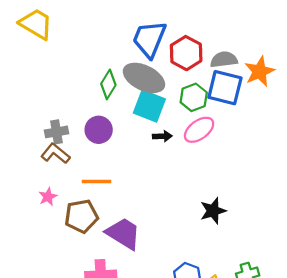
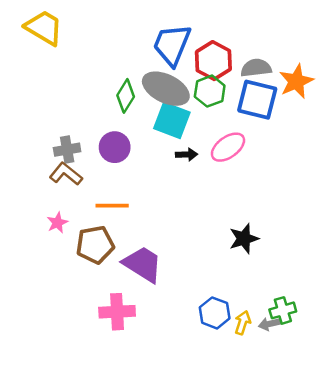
green hexagon: (194, 97) -> (210, 91), moved

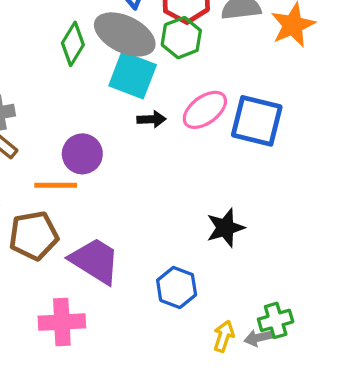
blue square: (257, 100) -> (257, 121), moved
purple circle: (115, 147) -> (82, 154), moved
blue hexagon: (215, 313) -> (177, 287), moved

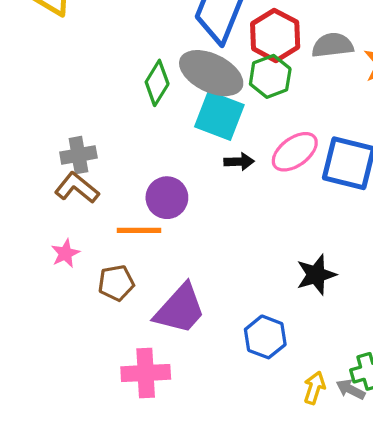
brown pentagon: (34, 236) -> (116, 283), size x0.7
purple trapezoid: (95, 261) -> (180, 309), turned 100
gray arrow: (258, 338) -> (350, 389), turned 40

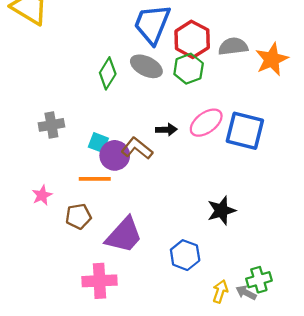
gray ellipse: (211, 73) -> (146, 66), size x0.7
cyan square: (219, 116) -> (98, 143), moved, size x0.6
brown L-shape: (77, 188) -> (137, 148), moved

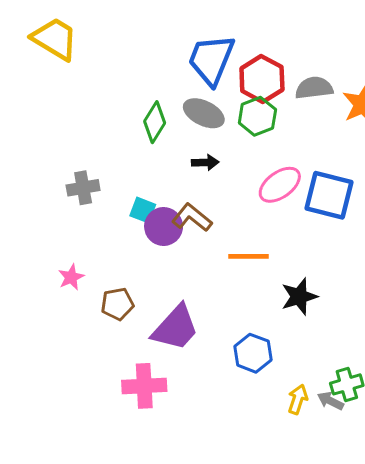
black arrow: (166, 130) -> (205, 162), moved
orange line: (95, 179) -> (248, 256), moved

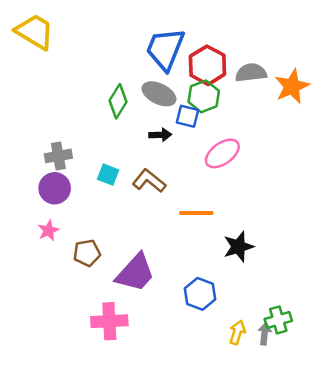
blue square: (329, 195) -> (188, 116), moved, size x0.6
purple circle: (164, 226) -> (55, 188), moved
gray arrow: (330, 401) -> (265, 334), turned 70

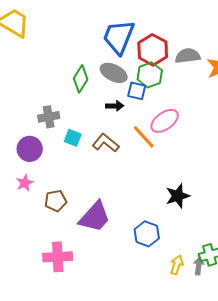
gray cross: (58, 156) -> (49, 117), moved
orange line: (196, 213) -> (144, 137), moved, turned 48
pink cross: (109, 321) -> (58, 257), moved

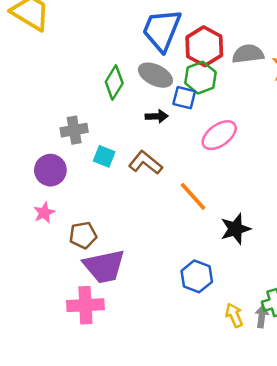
orange line: (144, 137) -> (193, 196), moved
purple trapezoid: (95, 217) -> (104, 266), moved, turned 36
yellow arrow: (177, 265) -> (234, 315), turned -42

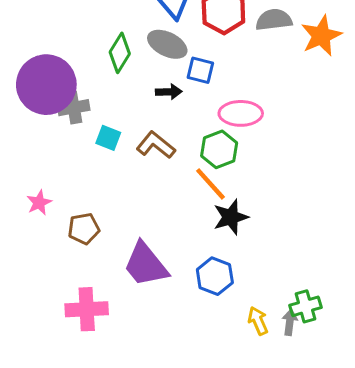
green hexagon: (200, 78) -> (219, 149), moved
pink ellipse: (219, 135) -> (241, 113), turned 36
purple circle: (50, 170) -> (46, 85), moved, size x1.6
black star: (235, 229) -> (231, 217), moved
purple trapezoid: (104, 266) -> (146, 265), moved, turned 63

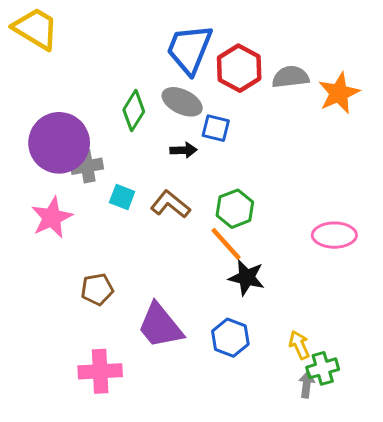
pink ellipse: (241, 113) -> (334, 235), moved
pink star: (39, 203) -> (52, 218), moved, size x1.6
black star: (231, 217) -> (247, 278), turned 30
yellow arrow: (258, 321) -> (299, 345), moved

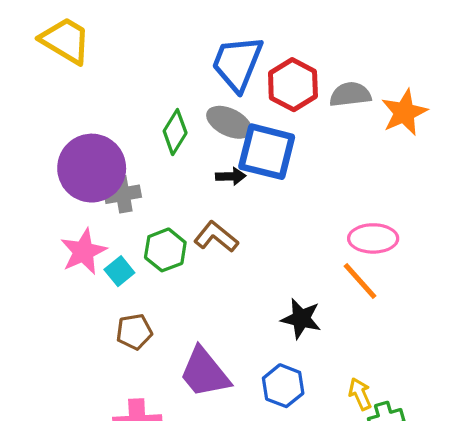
blue square: (216, 128) -> (267, 152), size x1.8
cyan square: (122, 197) -> (119, 271), moved, turned 30
green hexagon: (235, 209) -> (165, 250), moved
pink ellipse: (334, 235) -> (373, 238), moved
orange line: (226, 244) -> (360, 281), moved

